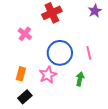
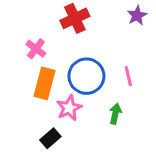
orange rectangle: (21, 74) -> (45, 83), moved, size x1.5
black rectangle: (25, 97) -> (50, 138), moved

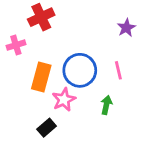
purple star: (137, 15) -> (126, 28), moved
red cross: (75, 18) -> (41, 17), moved
pink cross: (36, 49) -> (16, 45), moved, turned 36

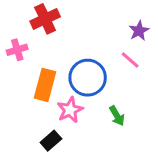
pink line: (118, 70) -> (130, 60), moved, turned -36
green arrow: (106, 105) -> (117, 116), turned 138

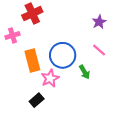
pink line: (130, 60) -> (99, 50), moved
orange rectangle: (45, 85) -> (32, 61), turned -30
green arrow: (117, 116) -> (85, 72), moved

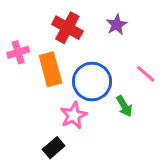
red cross: (32, 14) -> (67, 28), moved, turned -36
purple star: (99, 22) -> (117, 25), moved
orange rectangle: (32, 61) -> (50, 69), moved

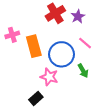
red cross: (67, 28) -> (55, 13), moved, turned 30
pink line: (146, 74) -> (85, 43), moved
pink star: (74, 115) -> (49, 77), turned -30

